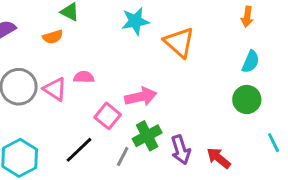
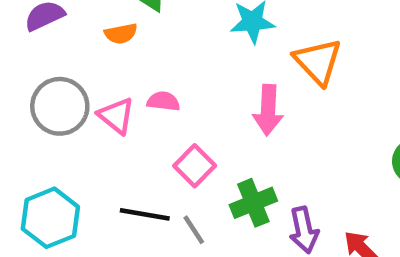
pink arrow: (141, 97) -> (268, 110), moved, turned 100
black line: (79, 150) -> (145, 214), turned 48
gray line: (123, 156) -> (194, 230), moved, turned -66

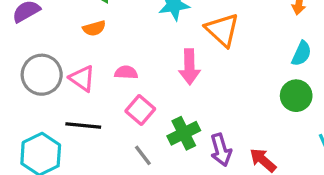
orange semicircle: (121, 34) -> (94, 28), moved
pink semicircle: (163, 101) -> (126, 72), moved
black line: (145, 214) -> (83, 125), moved

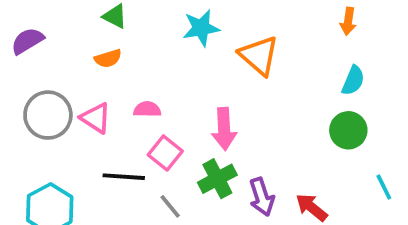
pink arrow: (189, 67) -> (224, 129), moved
black line: (83, 125) -> (124, 177), moved

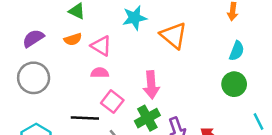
purple semicircle: (27, 41) -> (33, 38), moved
pink triangle: (96, 118) -> (101, 46), moved

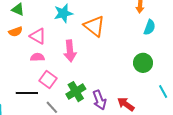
cyan semicircle: (237, 51) -> (150, 27), moved
pink arrow: (151, 85) -> (70, 51), moved

